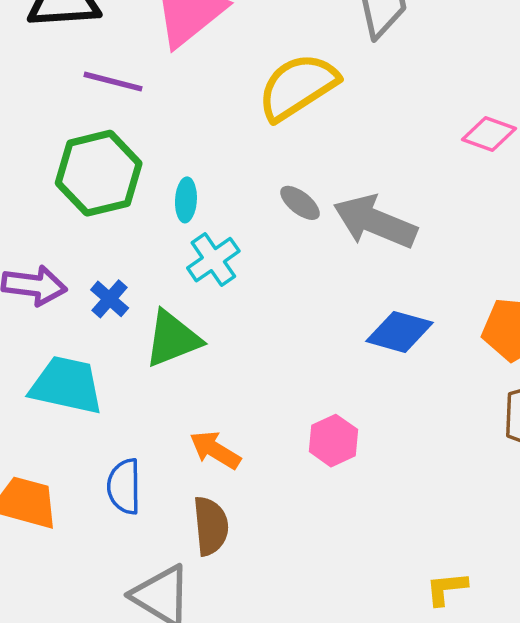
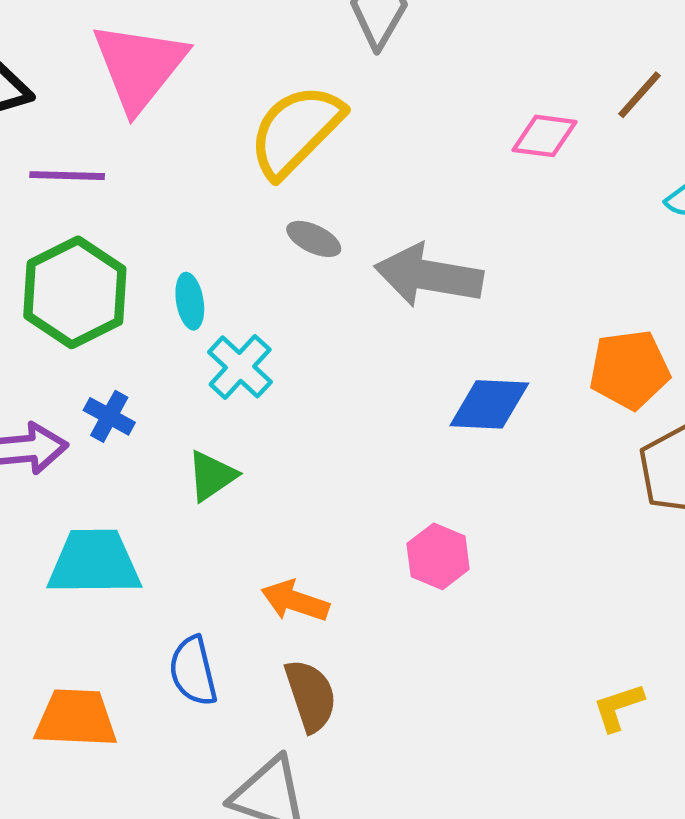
gray ellipse: (300, 203) -> (314, 239), moved
blue cross: (110, 299) -> (109, 416), moved
green triangle: (173, 339) -> (212, 476), size x0.7

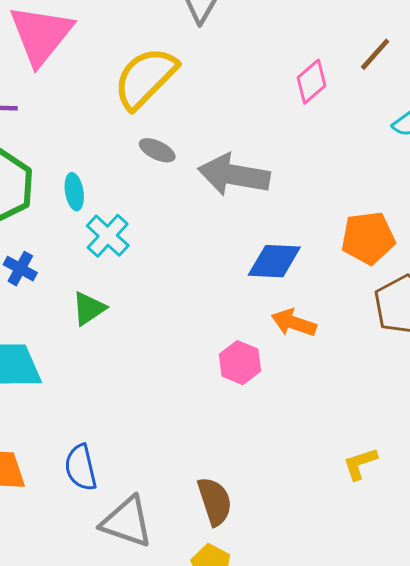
pink diamond: (544, 136) -> (311, 82), turned -48
orange arrow: (295, 601) -> (294, 323), moved
blue semicircle: (193, 671) -> (81, 468), moved
brown semicircle: (311, 696) -> (215, 501), moved

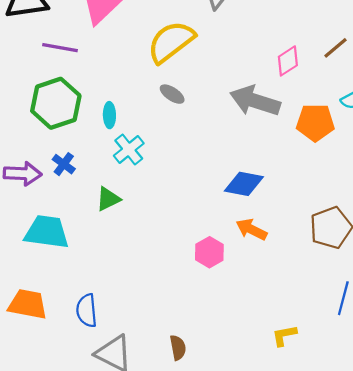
gray arrow: (234, 175) -> (255, 101), moved
orange pentagon: (368, 238) -> (315, 122), moved
brown semicircle: (215, 501) -> (178, 348), size x0.7

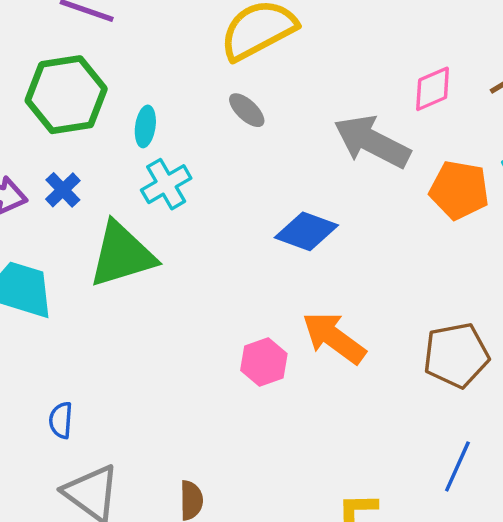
blue diamond: (244, 184) -> (306, 231), moved
green triangle: (108, 199) -> (122, 255), size x1.8
orange arrow: (251, 229) -> (334, 338), size x1.4
blue semicircle: (87, 310) -> (61, 420), size x0.7

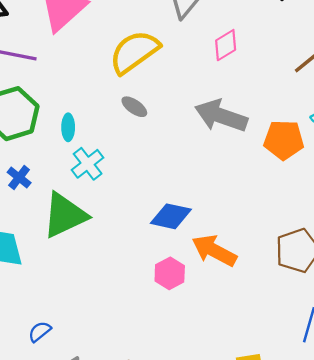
pink diamond: (433, 89) -> (226, 45), moved
blue diamond: (306, 231) -> (171, 216), moved
blue semicircle: (61, 420) -> (40, 332), turned 55

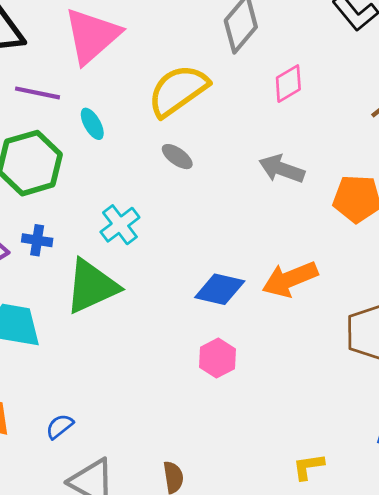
gray arrow: (221, 116) -> (282, 169), size x0.7
cyan ellipse: (68, 127) -> (92, 124), moved, turned -30
blue cross: (19, 178) -> (37, 240), turned -30
orange arrow: (214, 251) -> (290, 279), moved, turned -51

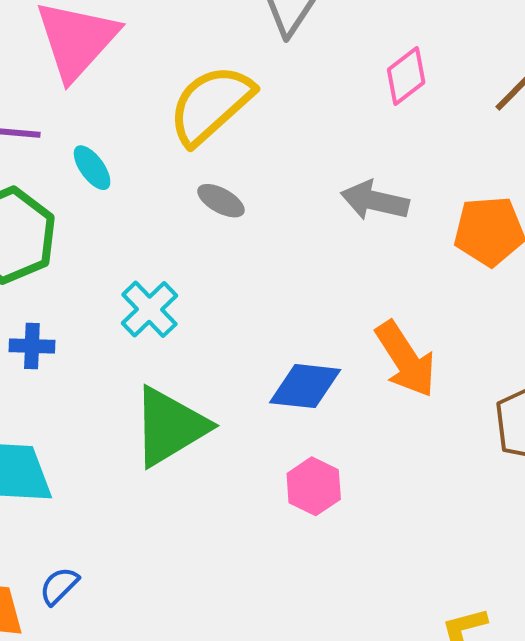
pink diamond: (288, 84) -> (406, 76), moved
orange arrow: (290, 279) -> (406, 359), turned -94
green triangle: (92, 286) -> (170, 427), moved
blue semicircle: (60, 426) -> (59, 586), moved

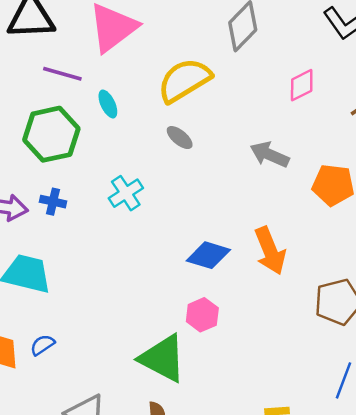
green triangle: (170, 427) -> (163, 358), moved, turned 48

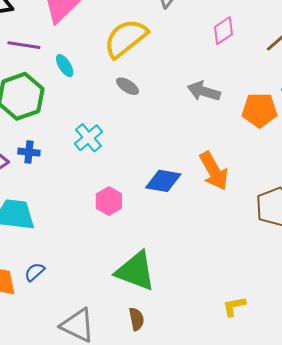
pink hexagon: (202, 315) -> (109, 201), moved

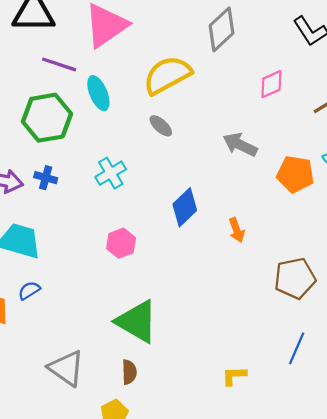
cyan ellipse: (65, 66) -> (98, 93), size x1.4
orange arrow: (214, 171) -> (237, 230), size x0.6
blue diamond: (163, 181) -> (185, 207), moved, turned -63
blue semicircle: (35, 272) -> (29, 290), moved

